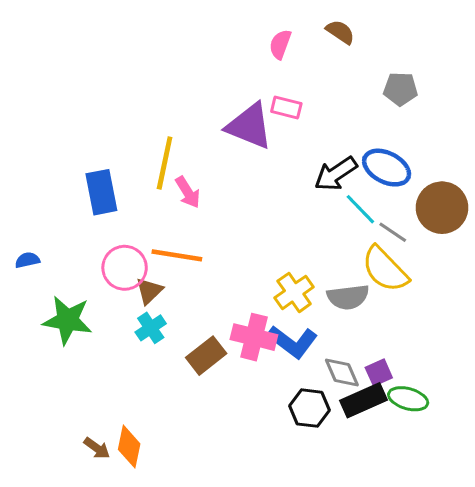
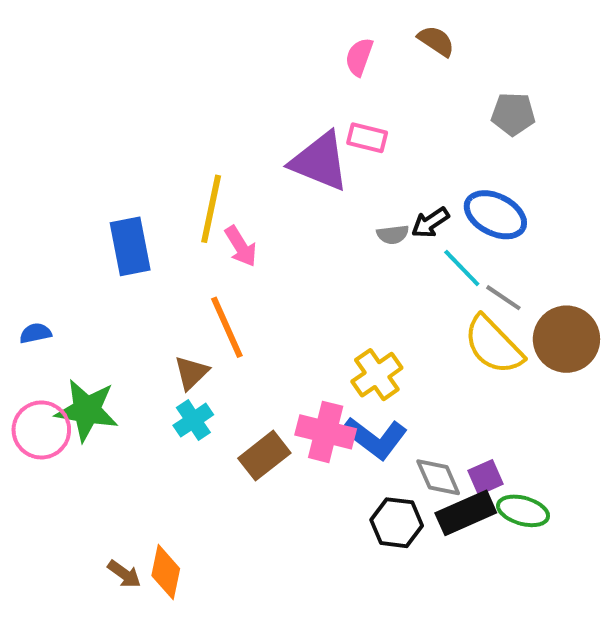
black arrow: (336, 174) -> (430, 223), size x0.7
brown circle: (442, 208) -> (566, 339), moved
orange line: (177, 255) -> (227, 327), turned 57
pink circle: (125, 268) -> (41, 430), moved
gray semicircle: (348, 297) -> (393, 234), moved, size x0.6

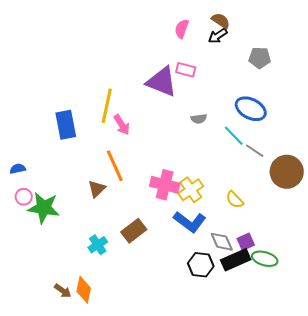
black arrow: (430, 223) -> (218, 36), moved
yellow semicircle: (493, 345) -> (235, 200), moved, size x0.6
cyan cross: (193, 420) -> (98, 245), moved
pink circle: (41, 430) -> (24, 197), moved, size x0.6
pink cross: (326, 432) -> (165, 185), moved

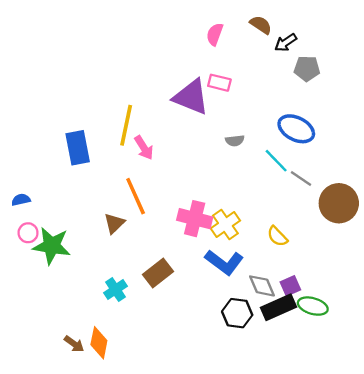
black arrow: (218, 36) -> (286, 43), moved

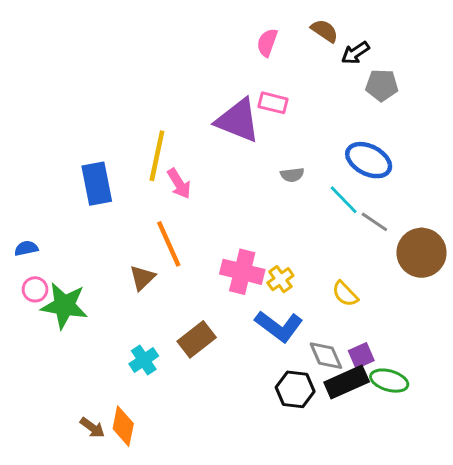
yellow cross: (225, 225) -> (280, 279), size x0.7

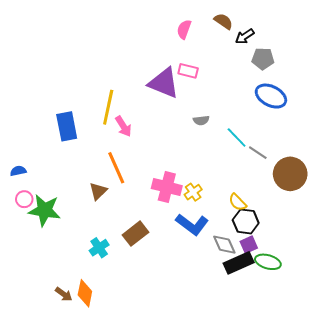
blue ellipse: (369, 160) -> (271, 96), moved
black hexagon: (295, 389) -> (246, 221), moved

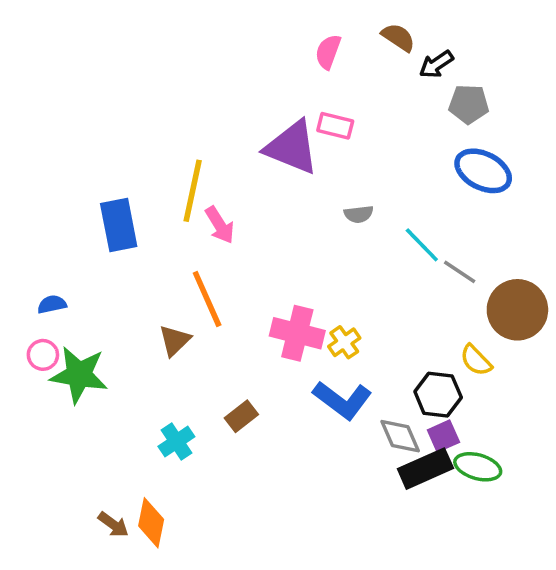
blue semicircle: (18, 171) -> (52, 304), moved
yellow semicircle: (238, 202) -> (476, 360), moved
brown rectangle: (135, 234) -> (241, 416), size x0.7

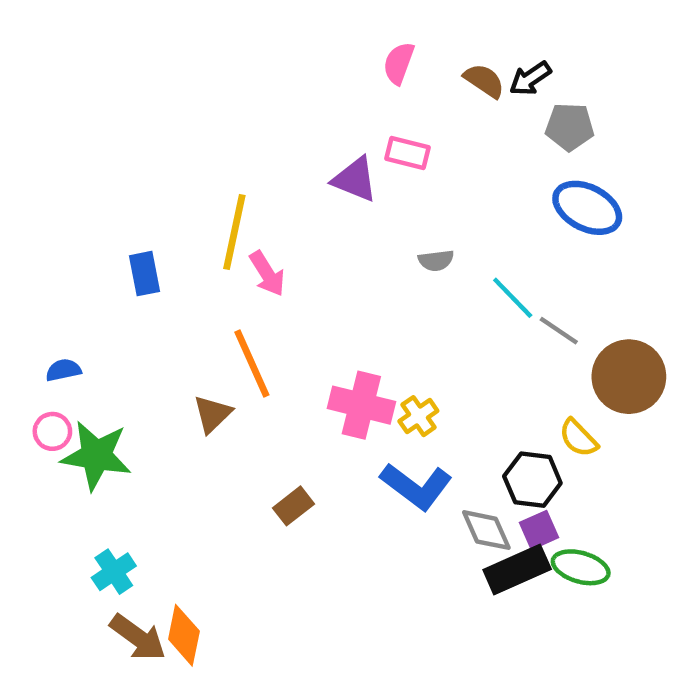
brown semicircle: (398, 37) -> (484, 81), moved
purple triangle: (292, 147) -> (355, 179), size x0.7
blue rectangle: (119, 225) -> (144, 274), size x0.7
cyan cross: (176, 442) -> (114, 572), moved
brown arrow: (113, 525) -> (138, 637), size x1.5

